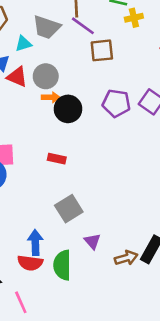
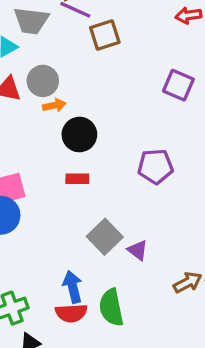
purple pentagon: (116, 103) -> (155, 166), moved
black circle: (68, 109) -> (79, 135), moved
purple triangle: (92, 241) -> (138, 250), moved

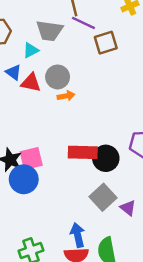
black circle: (79, 135) -> (106, 158), moved
red rectangle: (77, 179) -> (83, 152), size x1.6

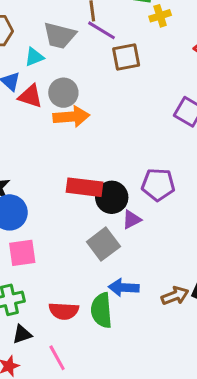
orange arrow: (66, 96) -> (71, 117), size x1.6
pink square: (31, 158) -> (22, 253), moved
purple triangle: (128, 208) -> (132, 220), moved, turned 49
blue arrow: (78, 235) -> (124, 287), moved, turned -80

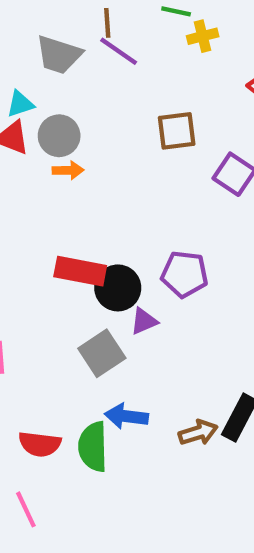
cyan triangle: (34, 57) -> (20, 104), moved
brown square: (126, 57) -> (177, 131), moved
orange arrow: (71, 117) -> (68, 170), size x0.6

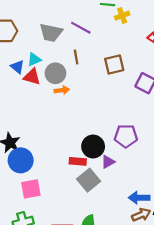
brown line: (107, 23) -> (76, 57), moved
red rectangle: (80, 271) -> (78, 161), moved, size x0.7
blue arrow: (126, 416) -> (139, 198), moved

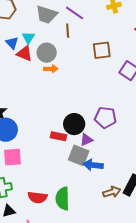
brown line: (76, 57) -> (68, 31), moved
cyan triangle: (34, 59) -> (28, 38), turned -40
gray square: (89, 180) -> (79, 155), moved, turned -35
blue arrow: (139, 198) -> (93, 165), moved

